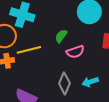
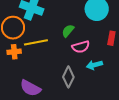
cyan arrow: (90, 82) -> (94, 65), moved

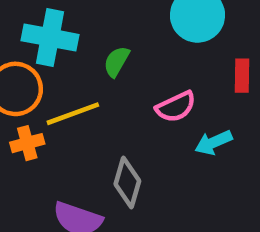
green semicircle: (68, 31) -> (117, 62), moved
gray diamond: (68, 77) -> (127, 182), moved

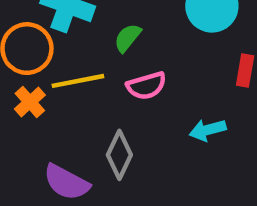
pink semicircle: (176, 107) -> (146, 86), moved
orange cross: (27, 143) -> (30, 102), turned -36

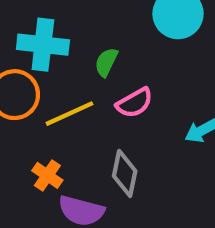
orange cross: (30, 102) -> (47, 175), moved

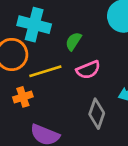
gray diamond: (125, 173) -> (97, 114), moved
orange cross: (47, 175) -> (23, 97), moved, turned 30

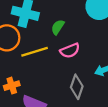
orange cross: (23, 97) -> (12, 86), moved

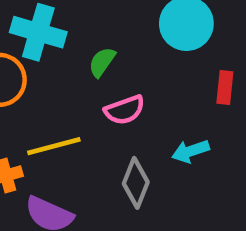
yellow line: (35, 52) -> (54, 146), moved

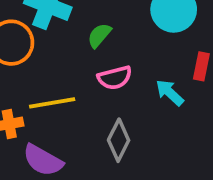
cyan arrow: (190, 151) -> (170, 93), moved, turned 56

